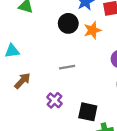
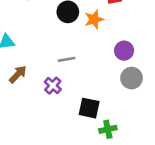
purple cross: (54, 100) -> (53, 86), moved

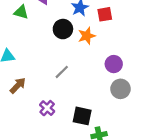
gray line: (67, 59) -> (62, 72), turned -35
purple cross: (53, 86) -> (47, 108), moved

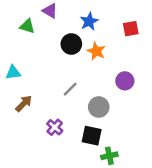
red square: (105, 14) -> (131, 29), moved
orange star: (87, 36) -> (96, 51), turned -30
gray circle: (121, 89) -> (99, 107), moved

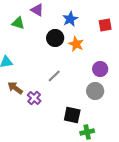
brown arrow: (24, 103) -> (15, 88), turned -98
gray circle: (99, 107) -> (95, 91), moved
purple cross: (55, 127) -> (34, 98), moved

